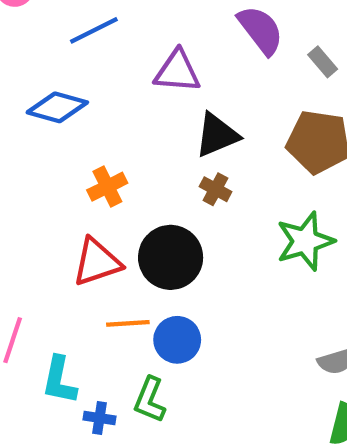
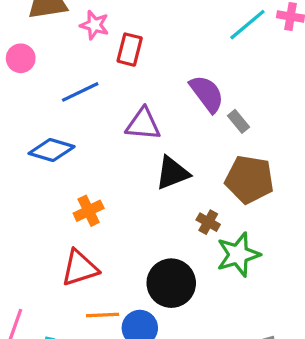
gray rectangle: (323, 62) -> (239, 121), moved
brown cross: (216, 189) -> (208, 222), moved
black circle: (171, 257) -> (171, 283), moved

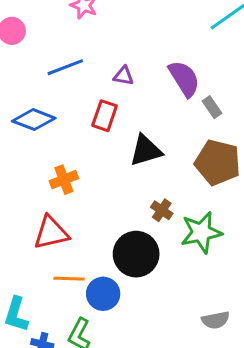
red rectangle: (130, 50) -> (105, 116), moved
purple triangle: (143, 124) -> (124, 76), moved, size x0.6
brown cross: (208, 222) -> (162, 210), moved

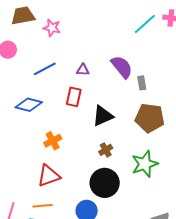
gray rectangle: (212, 107) -> (142, 83), turned 32
brown cross: (162, 210) -> (106, 150), moved, turned 32
orange line: (69, 279) -> (43, 206), moved

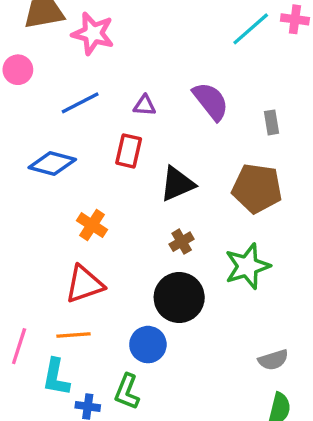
pink star: (52, 28) -> (93, 33), size x1.4
gray rectangle: (142, 83) -> (271, 122), moved
orange cross: (53, 141) -> (92, 225), turned -30

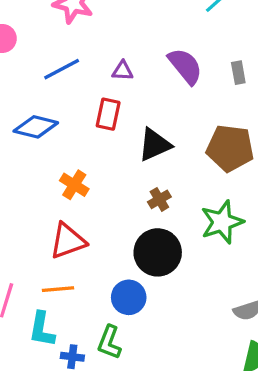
gray rectangle: (271, 122) -> (238, 73), moved

